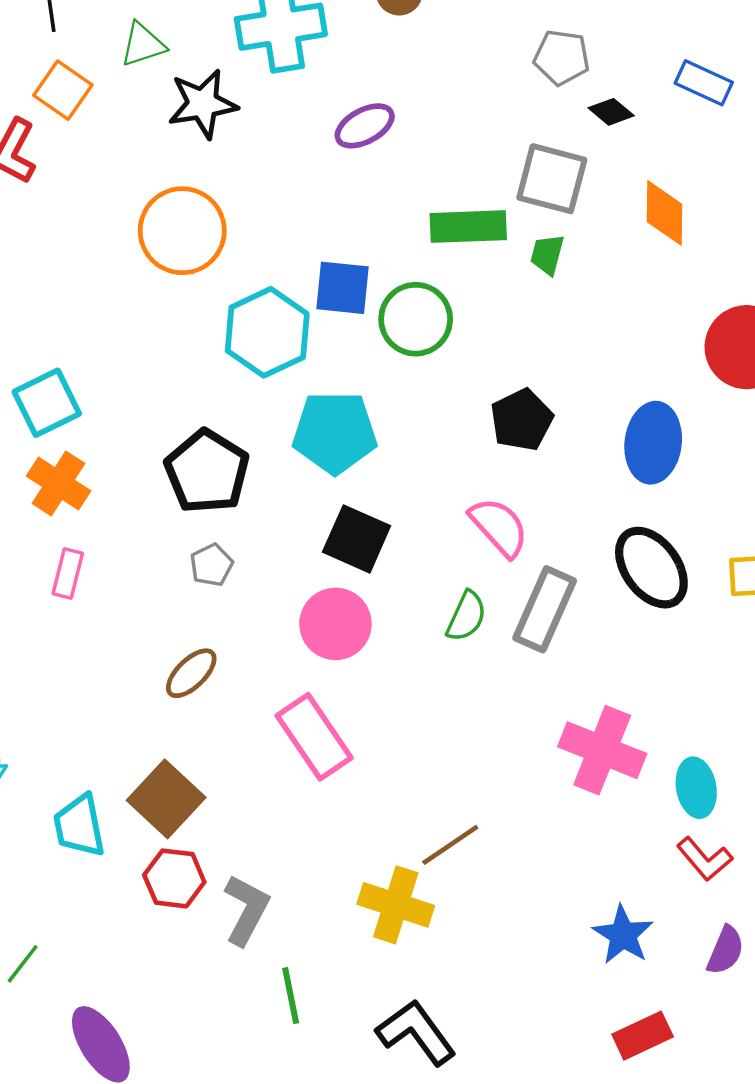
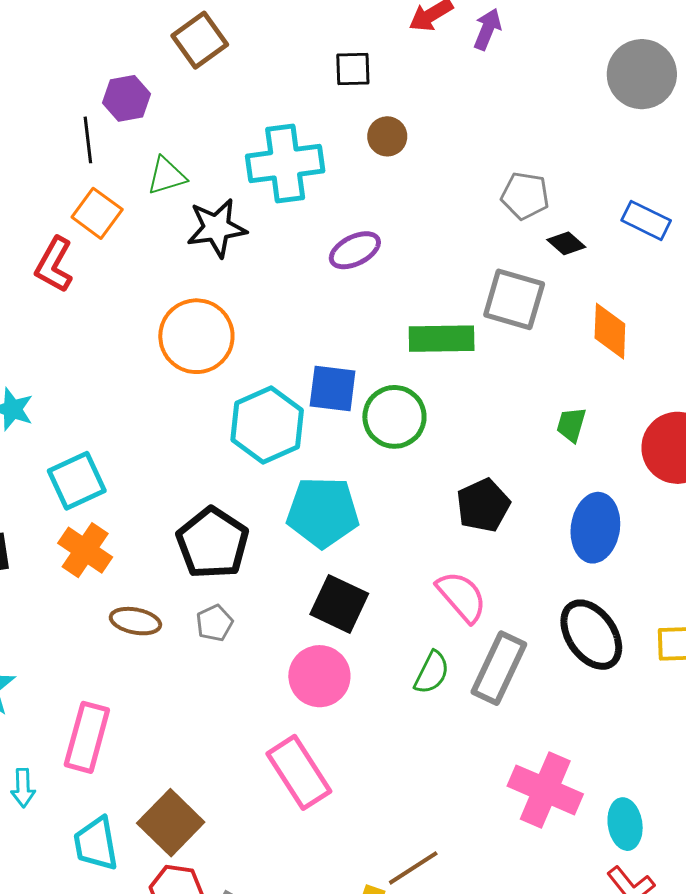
green trapezoid: (547, 254) -> (571, 425), moved
pink rectangle: (68, 573) -> (87, 737), moved, size x1.6
brown ellipse: (191, 673) -> (135, 621), moved, turned 54

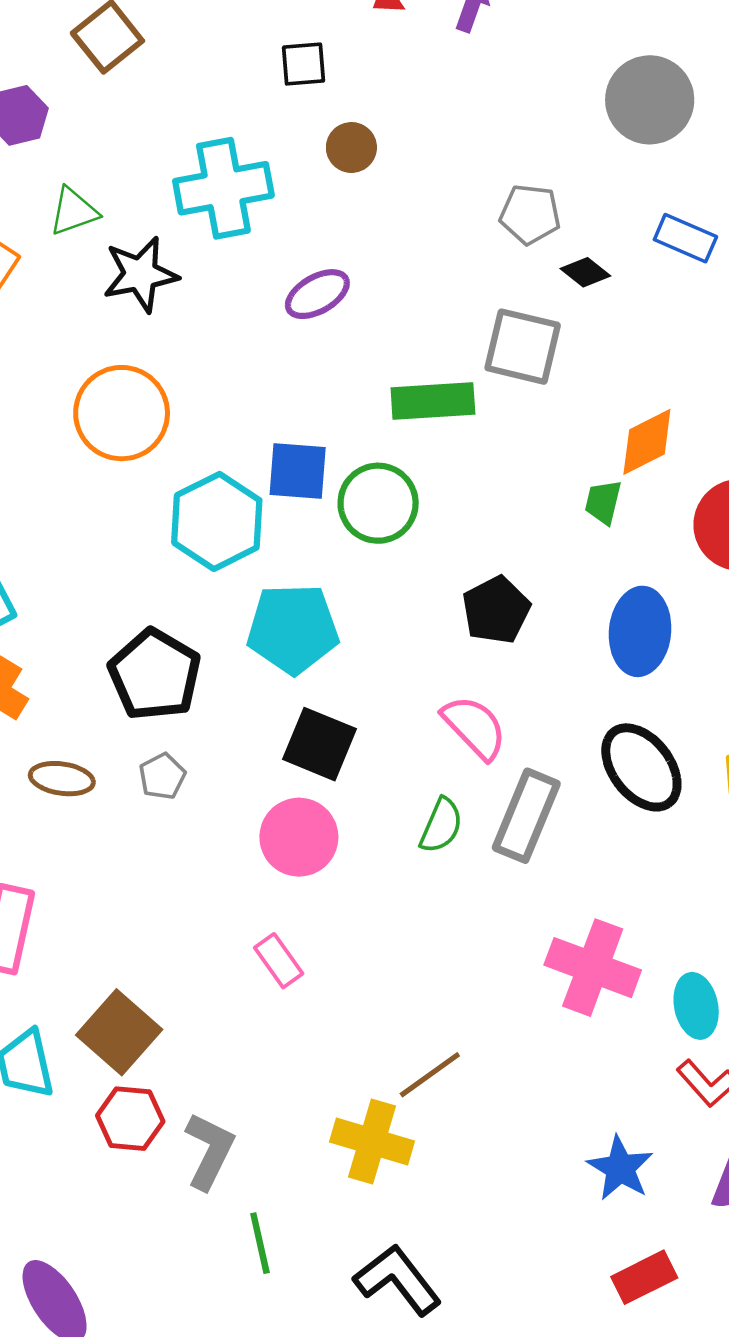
gray circle: (642, 74) -> (650, 100), moved
orange diamond: (610, 331) -> (647, 442), moved, turned 64
pink rectangle: (299, 772) -> (279, 961), size x0.6

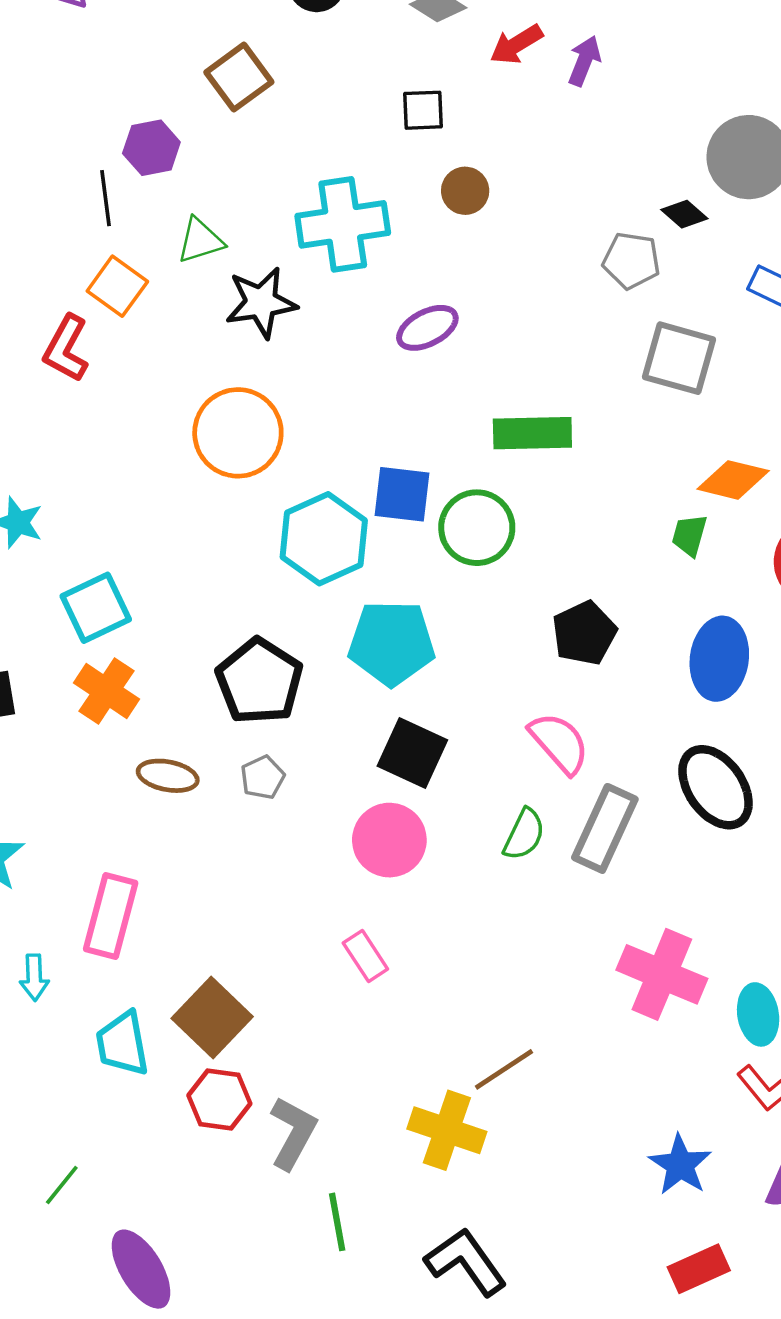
black diamond: (585, 272) -> (684, 214), moved
gray square: (523, 347) -> (679, 358), moved
orange diamond: (647, 442) -> (733, 480), turned 38

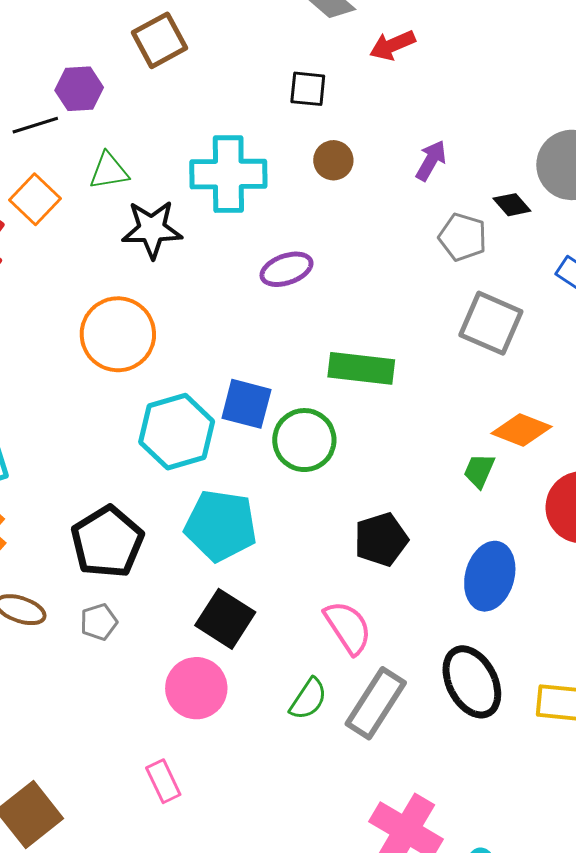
purple arrow: (584, 61) -> (431, 161), moved
black line: (105, 198) -> (35, 125), turned 72

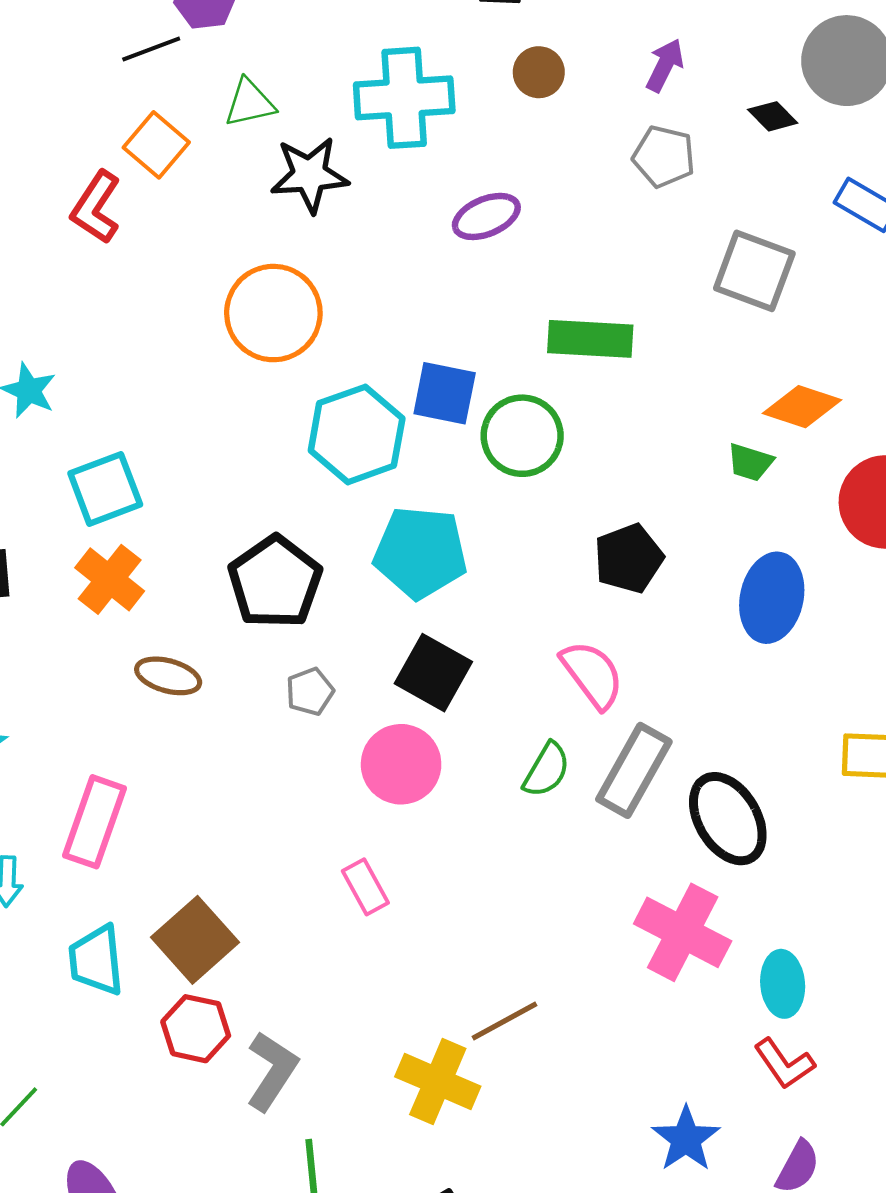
gray pentagon: (463, 237) -> (664, 156), moved
green trapezoid: (479, 471) -> (750, 462), turned -93
gray pentagon: (99, 622) -> (310, 692), moved
black ellipse: (472, 682) -> (728, 819), moved

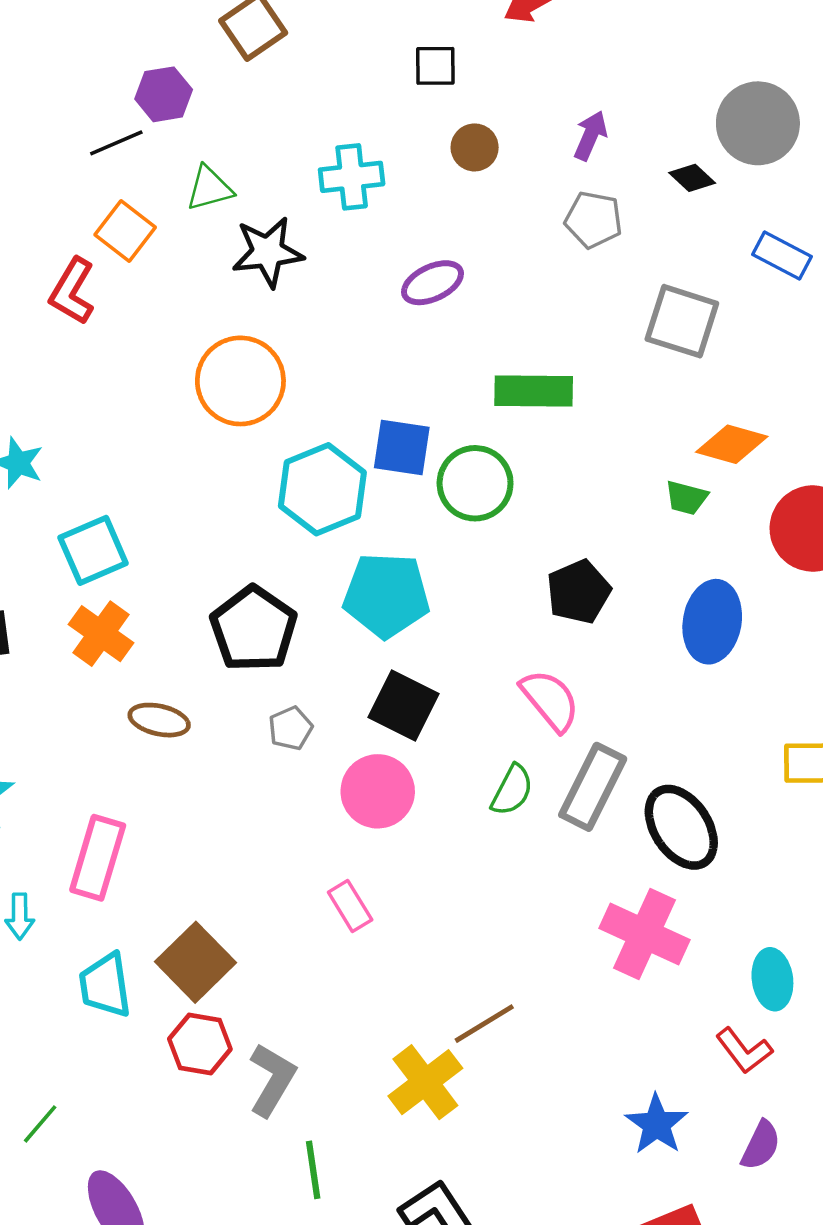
cyan cross: (404, 98) -> (352, 177), size x0.7
cyan ellipse: (783, 984) -> (772, 979), moved
yellow cross: (438, 1081) -> (425, 1082), turned 32

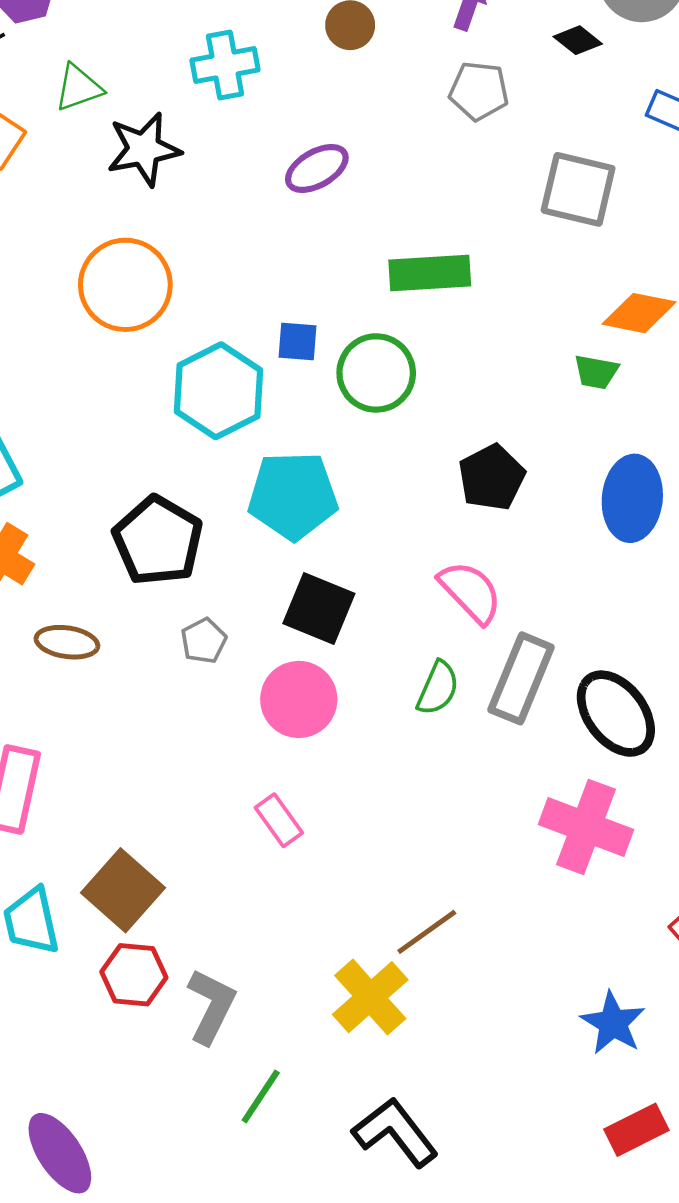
blue square: (402, 447) -> (298, 341), size x0.7
green line: (313, 1170) -> (261, 1096), turned 46

